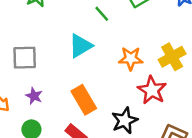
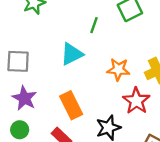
green line: (102, 14) -> (94, 25), turned 56
purple star: (34, 96) -> (24, 98), size x1.5

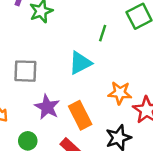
orange star: (118, 69) -> (120, 93), moved
purple star: (24, 98) -> (47, 107), moved

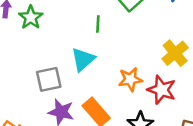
gray square: (25, 71) -> (49, 79), moved

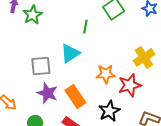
red star: (162, 90) -> (130, 85), turned 30

